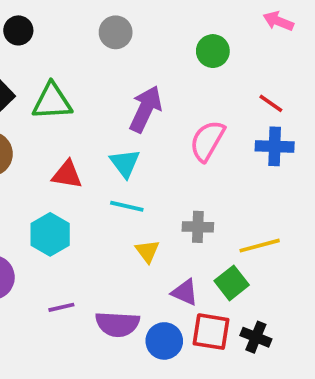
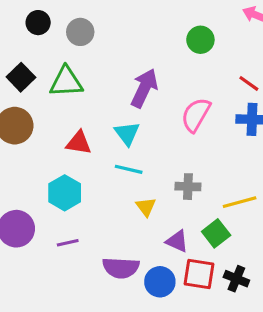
gray circle: (116, 32) -> (80, 32), moved
purple line: (61, 307) -> (68, 243), moved

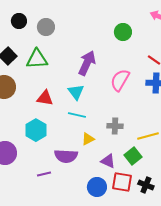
yellow triangle: (146, 207) -> (88, 139), turned 40
purple line: (68, 243) -> (44, 174), moved
purple semicircle: (121, 268) -> (66, 156), moved

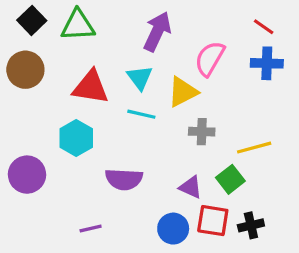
red triangle: (45, 98) -> (91, 87), size x1.4
yellow triangle: (88, 139) -> (183, 92), moved, size x1.5
purple line: (44, 174) -> (91, 229), moved
black cross: (146, 185) -> (251, 225), turned -35

